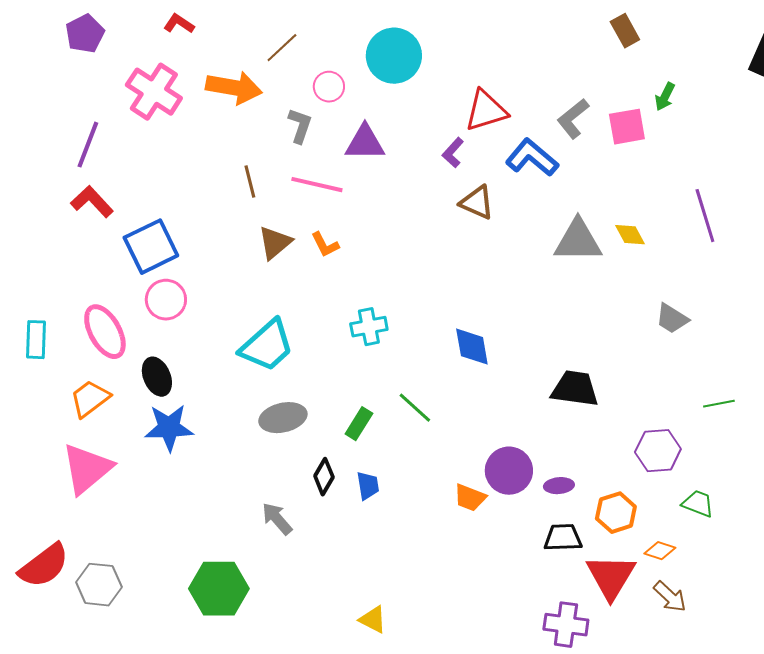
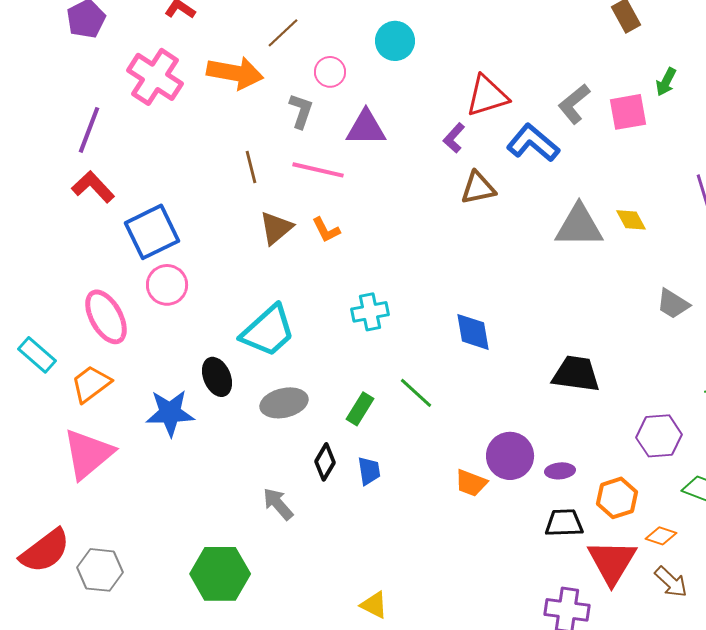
cyan circle: (394, 56) -> (395, 41), size x0.7
brown triangle: (477, 203) -> (478, 188), turned -36
cyan rectangle: (36, 340) -> (37, 355), moved, turned -51
black ellipse: (157, 377) -> (217, 377), moved

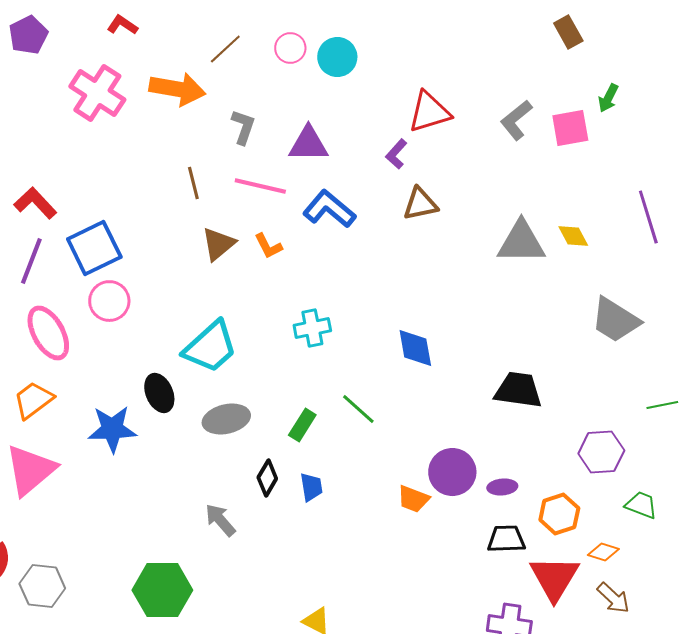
pink circle: (330, 72) -> (290, 48), moved
purple line: (89, 130) -> (31, 261), moved
blue L-shape: (533, 143) -> (329, 209), moved
gray trapezoid: (673, 304) -> (615, 320), size x1.5

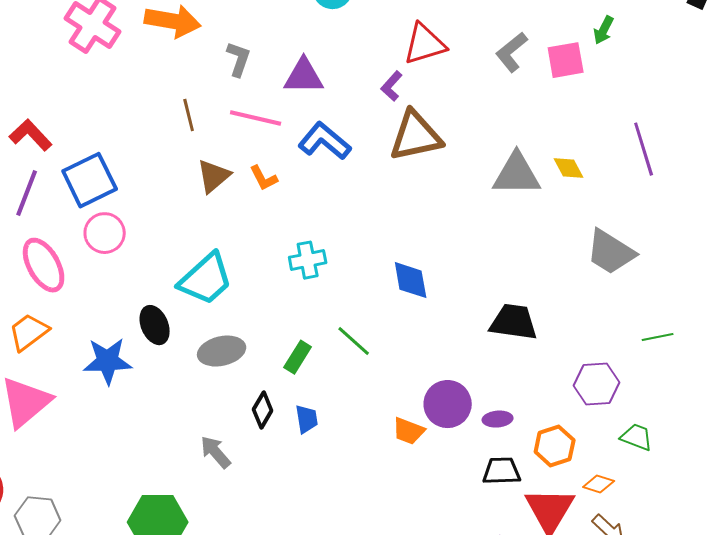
brown triangle: (420, 204) -> (416, 136), size x1.5

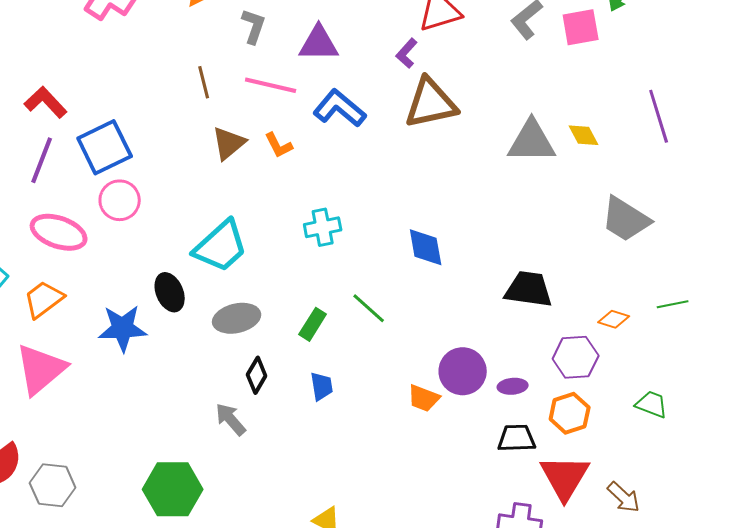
pink ellipse: (44, 265) -> (59, 232), turned -42
purple hexagon: (597, 384) -> (576, 357), moved
black diamond: (263, 410) -> (257, 375), moved
orange diamond: (599, 484) -> (614, 319), moved

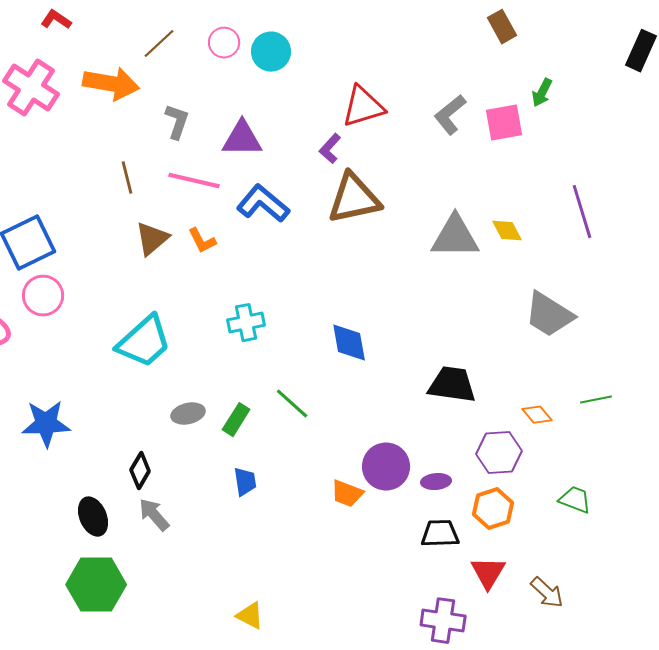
black ellipse: (170, 292) -> (93, 517), moved
gray ellipse: (237, 318) -> (188, 414), moved, size x0.7
orange diamond: (614, 319) -> (537, 415), turned 32
black diamond: (257, 375) -> (140, 471), moved
red triangle: (565, 477) -> (488, 573), size x0.7

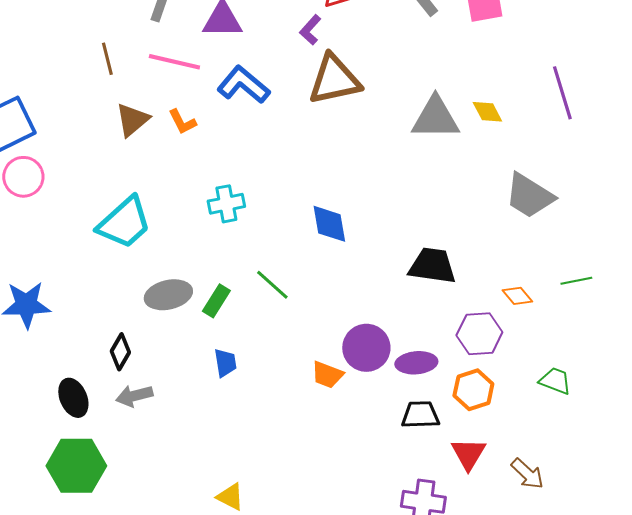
gray ellipse: (188, 414) -> (168, 295), size x1.4
purple ellipse: (436, 482) -> (416, 363), size x1.4
gray arrow: (154, 515) -> (134, 396), turned -63

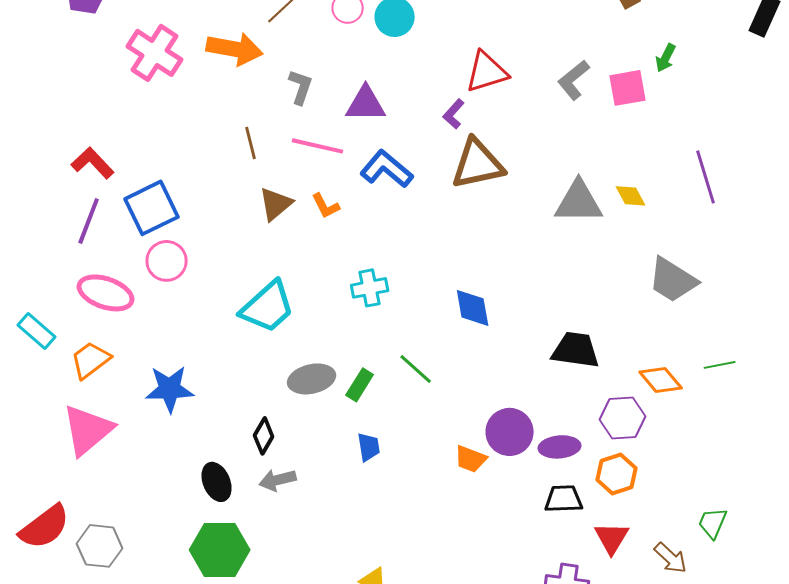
orange diamond: (517, 296) -> (661, 380), size x1.4
green trapezoid: (555, 381) -> (713, 523), moved, turned -88

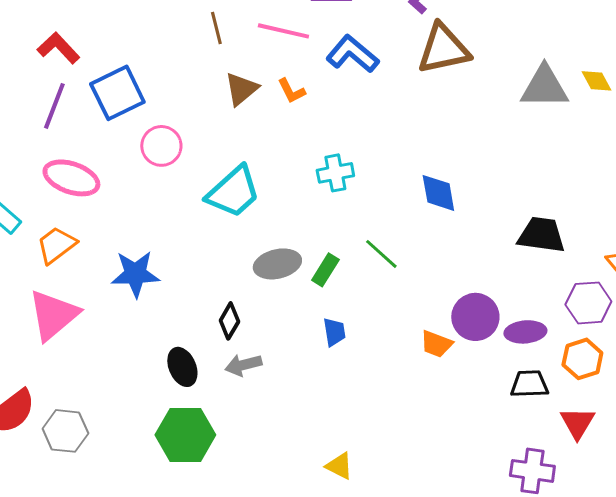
pink circle: (167, 261) -> (161, 146), moved

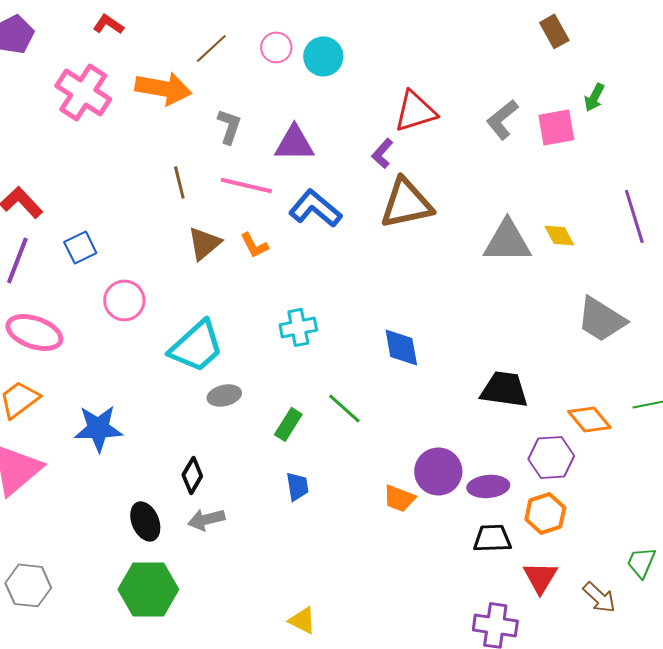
blue square: (117, 93) -> (80, 247), size x0.6
gray ellipse: (277, 264) -> (224, 395), moved, size x0.7

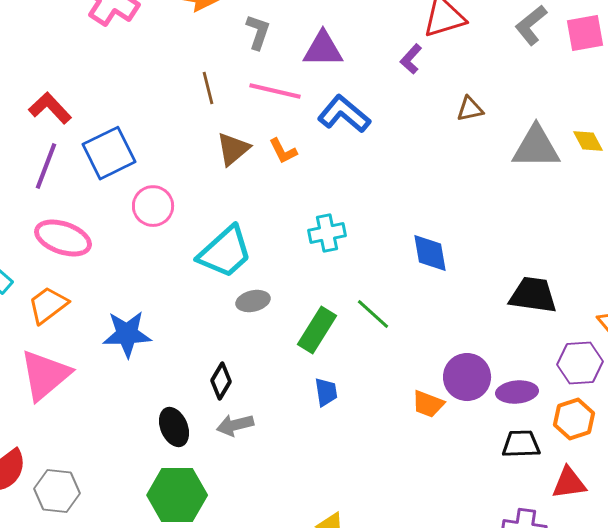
brown triangle: (406, 203) -> (470, 109), moved, size x0.5
blue square: (80, 247) -> (109, 153), size x1.6
green rectangle: (288, 424) -> (317, 330), size x1.4
red triangle: (540, 577) -> (569, 483), turned 51

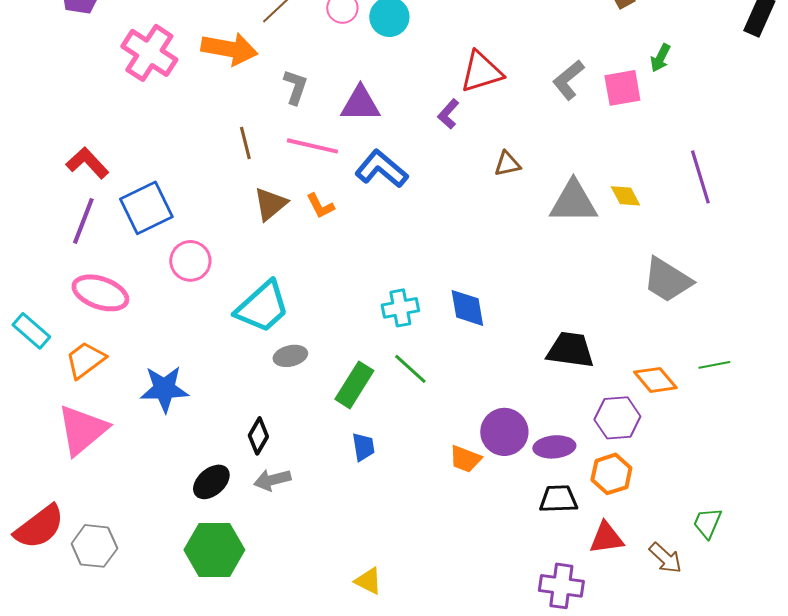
cyan cross: (327, 233) -> (400, 308), moved
black ellipse: (174, 427) -> (211, 482), turned 72

